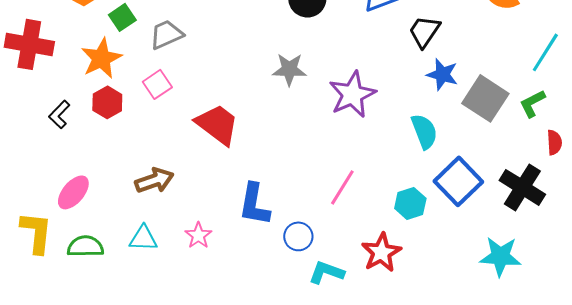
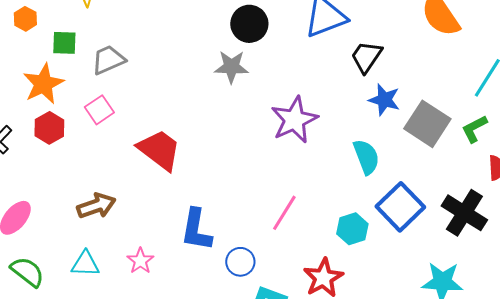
green square: (122, 17) -> (64, 43), turned 36
gray star: (289, 69) -> (231, 67), moved
green semicircle: (85, 246) -> (27, 272), turned 39

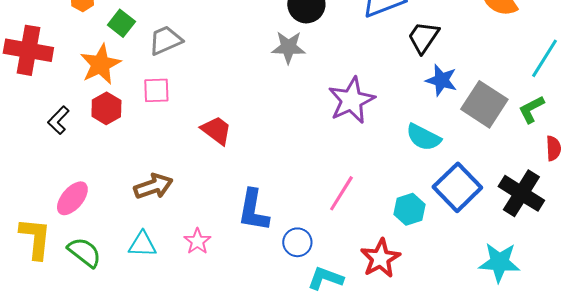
green square: (64, 43) -> (121, 23), turned 36
pink square: (99, 110) -> (156, 90), turned 32
red trapezoid: (159, 150) -> (216, 130), size x0.7
cyan semicircle: (366, 157) -> (423, 137), turned 138

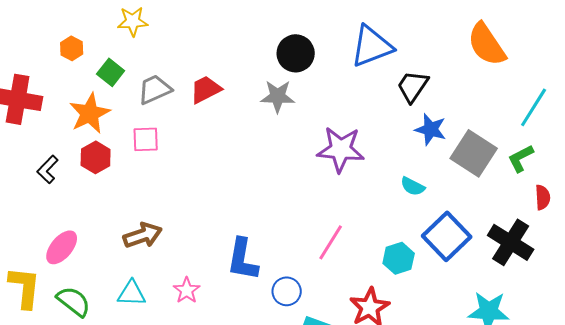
purple star: (351, 100) -> (341, 149), turned 30
red trapezoid: (216, 130) -> (206, 89), moved, turned -64
cyan semicircle: (423, 137) -> (413, 186), size x0.7

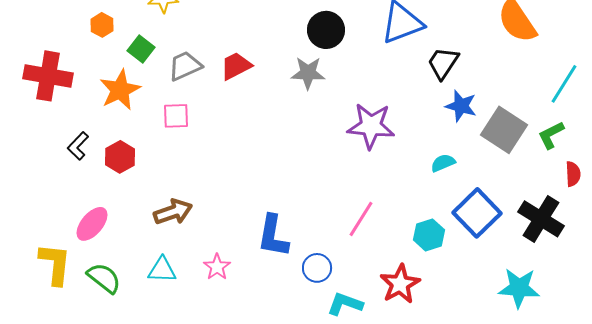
red hexagon: (96, 157) -> (120, 157), moved
cyan semicircle: (413, 186) -> (443, 163), turned 130

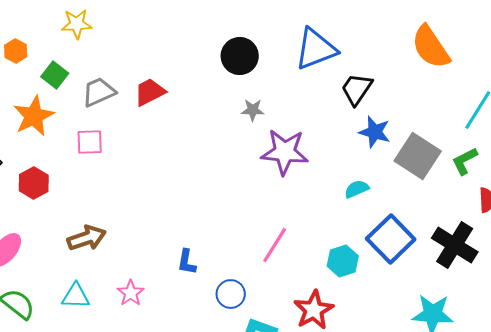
gray star: (308, 73) -> (253, 110), moved, size x0.7
blue L-shape: (273, 236) -> (187, 262), size x0.6

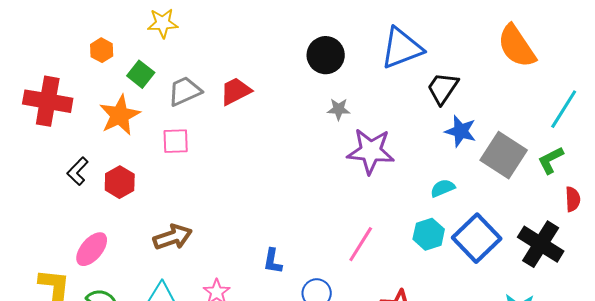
cyan hexagon: (343, 261) -> (429, 234), moved

